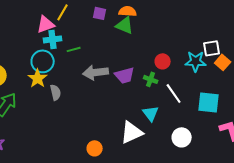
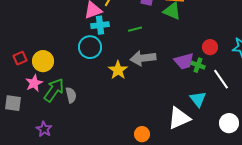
green line: (74, 49) -> (135, 29), moved
purple trapezoid: (125, 75) -> (184, 61), moved
yellow star: (38, 78) -> (118, 70), moved
gray semicircle: (56, 92) -> (71, 95), moved

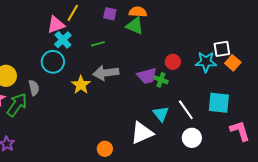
cyan cross: (100, 25) -> (63, 40), turned -36
white line: (221, 79) -> (186, 110), moved
gray semicircle: (71, 95) -> (34, 88), moved

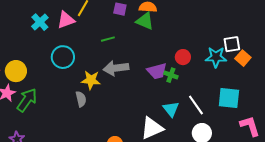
cyan cross: (63, 40) -> (40, 22), moved
yellow star: (81, 85) -> (91, 80), turned -30
gray semicircle: (34, 88) -> (81, 99), moved

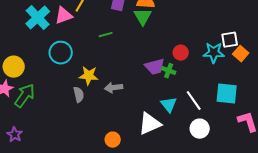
green triangle: (145, 21) -> (143, 17), turned 36
cyan cross: (40, 22) -> (38, 18), size x1.4
gray arrow: (116, 68) -> (114, 88), moved, size x0.7

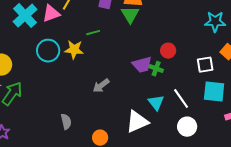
white square: (230, 40) -> (205, 65), moved
cyan star: (214, 53) -> (215, 22), moved
yellow star: (89, 76) -> (74, 50), moved
gray arrow: (114, 88) -> (101, 86), turned -30
gray semicircle: (79, 95) -> (66, 122), moved

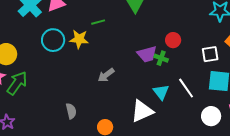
white circle: (187, 127) -> (211, 116), moved

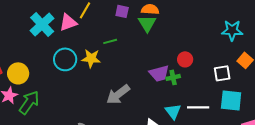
green cross: (161, 58) -> (173, 77), turned -32
gray arrow: (106, 75) -> (118, 94), size x1.4
white line: (186, 88) -> (198, 107), turned -55

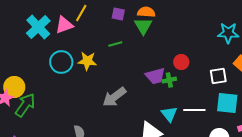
green line: (110, 41) -> (115, 44), moved
yellow circle: (18, 73) -> (14, 87), moved

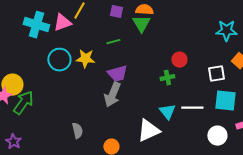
cyan cross: (38, 27) -> (36, 25), turned -30
purple trapezoid: (155, 76) -> (117, 74), moved
gray arrow: (114, 97) -> (112, 95), turned -30

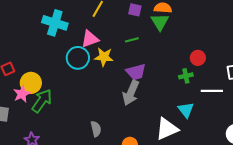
pink triangle: (62, 23) -> (90, 39), moved
white line: (192, 108) -> (212, 91), moved

